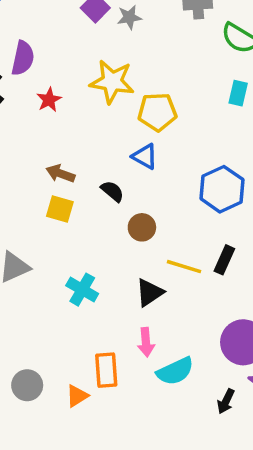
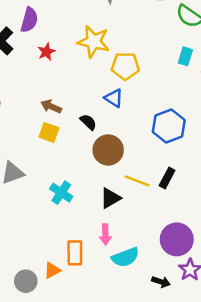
brown circle: (142, 227) -> (108, 150), size x1.5
gray circle: (27, 385) -> (26, 281), moved
black arrow: (226, 401) -> (161, 282), turned -102

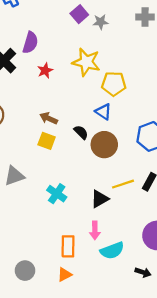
brown circle: (108, 150) -> (104, 145), moved
yellow line: (137, 181) -> (123, 184), turned -40
orange triangle: (52, 270) -> (65, 275), moved

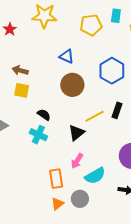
yellow pentagon: (114, 84) -> (91, 25), moved
black semicircle: (81, 132) -> (44, 115), moved
pink arrow: (95, 230) -> (77, 161), turned 42
gray circle: (25, 271) -> (80, 199), moved

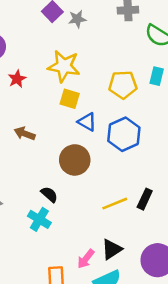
blue hexagon: (112, 71) -> (124, 134), moved
brown circle: (72, 85) -> (75, 160), moved
yellow square: (22, 90) -> (70, 99), moved
black triangle: (76, 133) -> (112, 249), moved

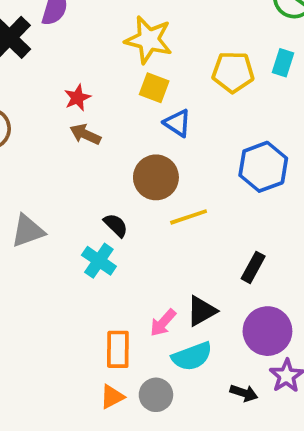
red star: (17, 79) -> (77, 98), moved
blue hexagon: (124, 134) -> (263, 167), moved
black rectangle: (145, 199) -> (253, 267), moved
yellow line: (115, 204) -> (189, 217), moved

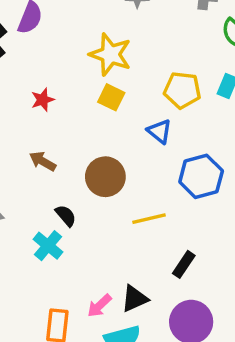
blue triangle: (177, 123) -> (159, 131), moved
brown arrow: (85, 134) -> (43, 161), moved
yellow line: (189, 217) -> (149, 219), moved

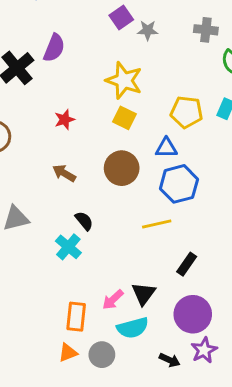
blue triangle: (159, 131) -> (166, 148), turned -40
blue hexagon: (201, 176) -> (179, 184), moved
brown circle: (105, 177) -> (122, 168), moved
black triangle: (135, 299) -> (144, 294), turned -30

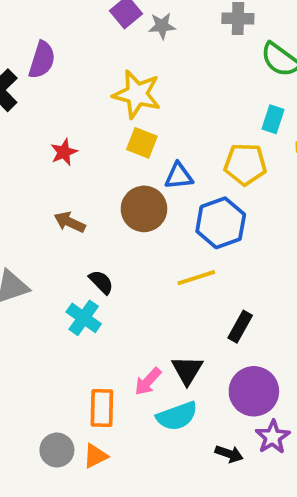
yellow pentagon: (186, 112) -> (245, 164), moved
blue triangle: (166, 148) -> (179, 176), moved
gray circle: (102, 355) -> (57, 450), moved

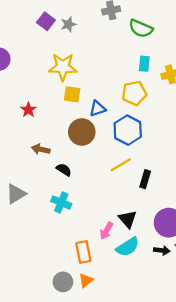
black semicircle: (101, 282) -> (64, 170), moved
black rectangle: (240, 327) -> (145, 179), moved
black arrow: (229, 454) -> (162, 250), moved

